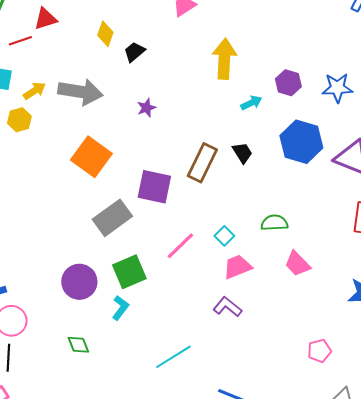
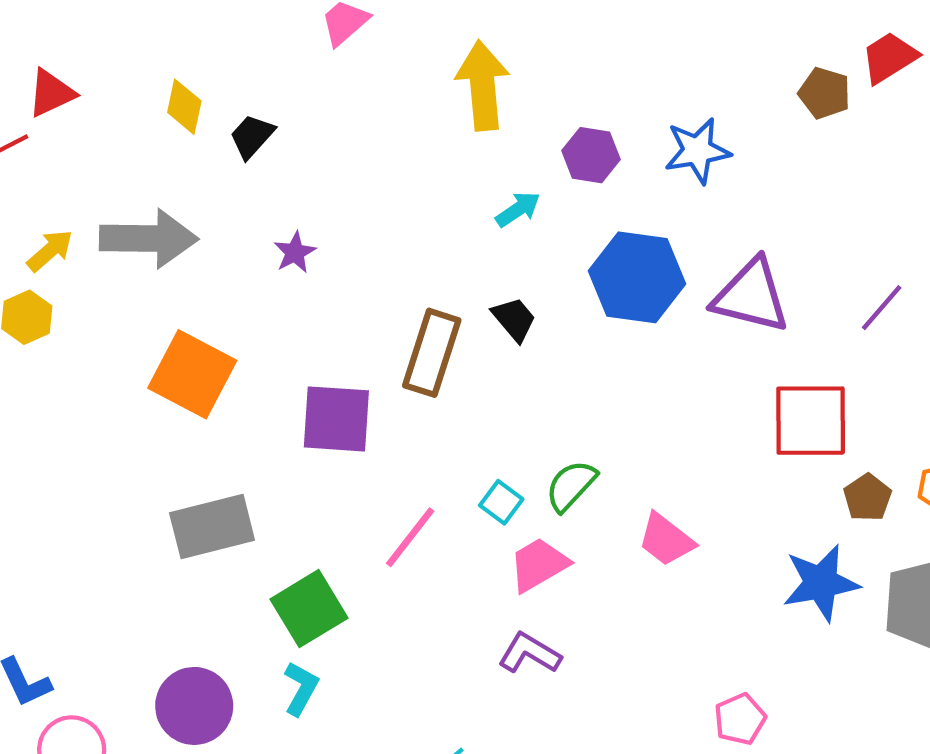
yellow arrow: (224, 59) -> (483, 86), moved
gray rectangle: (112, 218) -> (212, 526), moved, turned 30
green semicircle: (274, 223) -> (571, 486), moved, turned -36
purple circle: (79, 282) -> (194, 706), moved

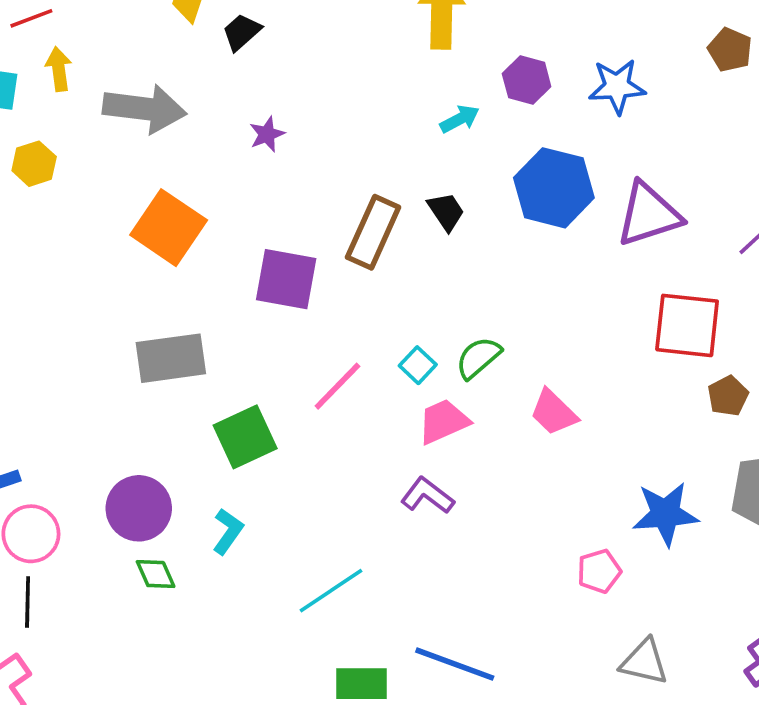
yellow arrow: (50, 251) -> (59, 69), moved, turned -63
purple triangle: (751, 296) -> (649, 214), turned -38
blue star: (821, 583) -> (665, 514), moved
cyan L-shape: (301, 688) -> (228, 531), moved

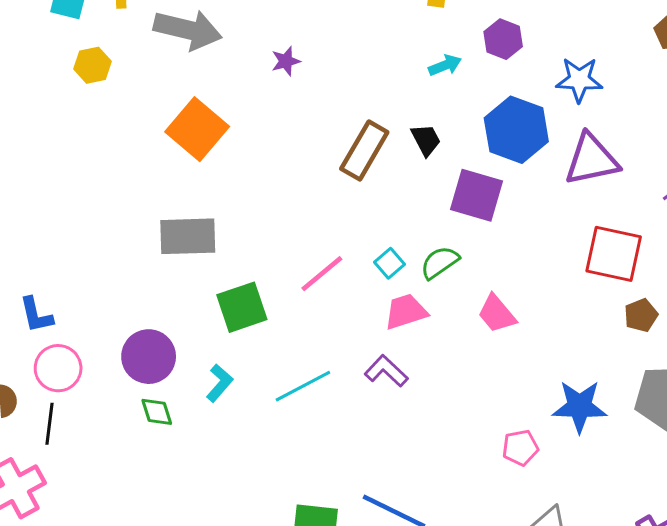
blue star: (617, 86) -> (579, 80), moved
purple square: (286, 279) -> (477, 195), moved
cyan line: (331, 591) -> (303, 386), moved

